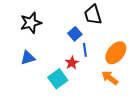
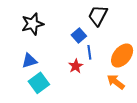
black trapezoid: (93, 15) -> (98, 15), turned 45
cyan square: (58, 79) -> (39, 83), moved

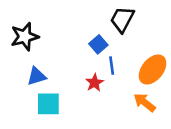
black star: (33, 24) -> (25, 37), moved
cyan square: (39, 83) -> (48, 104), turned 36

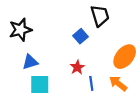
black trapezoid: (122, 19) -> (100, 16), turned 135
blue line: (112, 66) -> (91, 83), moved

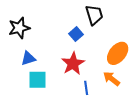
red star: (77, 67) -> (73, 64), size x1.6
blue line: (91, 83) -> (86, 88), moved

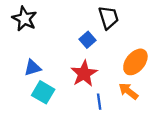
black star: (19, 28) -> (24, 19), moved, turned -30
cyan square: (37, 80) -> (43, 92), turned 30

